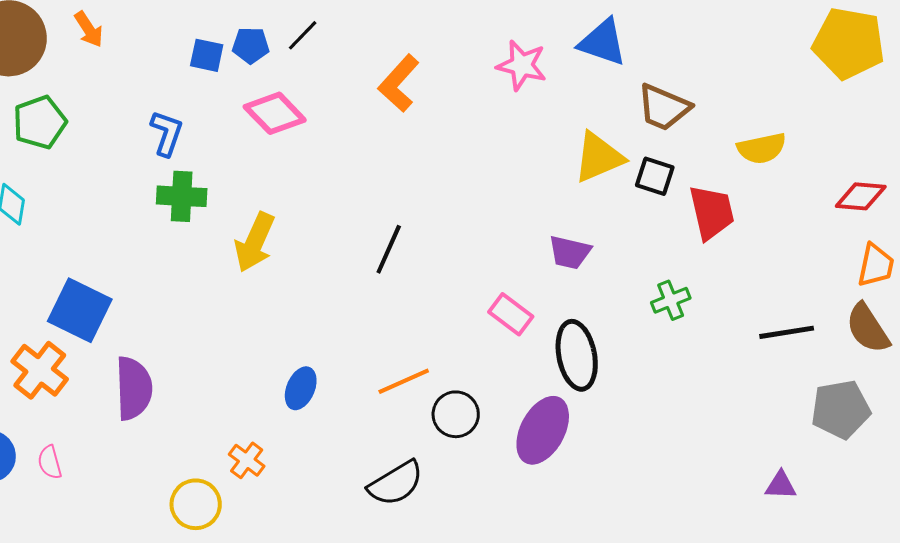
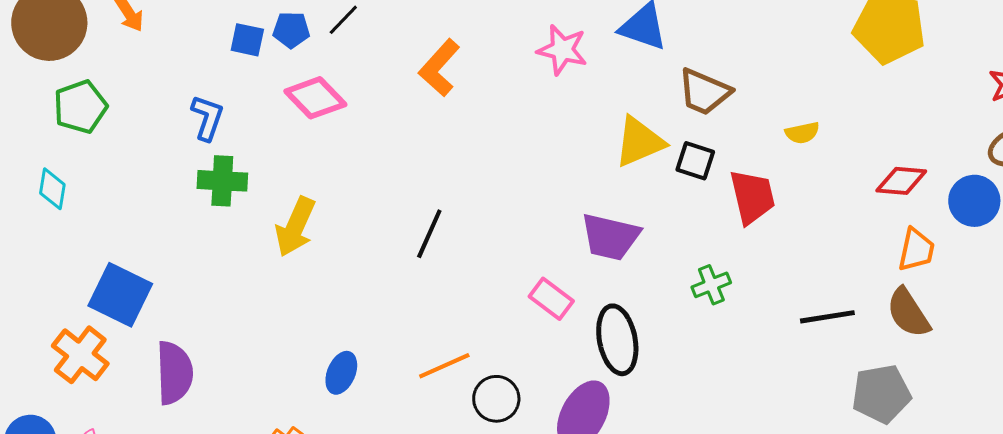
yellow semicircle: (762, 148) -> (802, 133), size x0.7
purple trapezoid: (570, 252) -> (610, 237), size x1.4

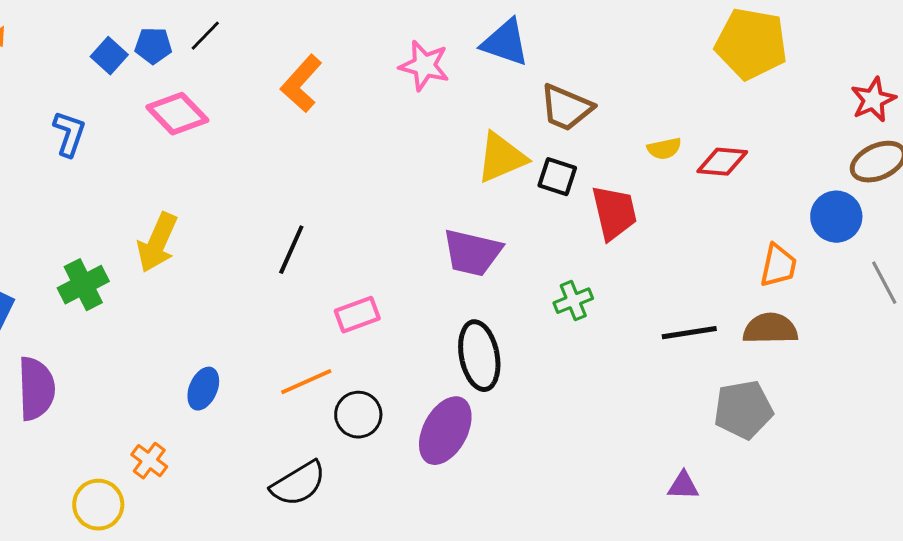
blue square: (247, 40) -> (109, 56), turned 30
green cross: (222, 181) -> (83, 285), moved, turned -30
red diamond: (901, 181) -> (722, 162), moved
pink rectangle: (551, 299) -> (357, 315), moved, turned -57
brown semicircle: (908, 313) -> (770, 329), turned 122

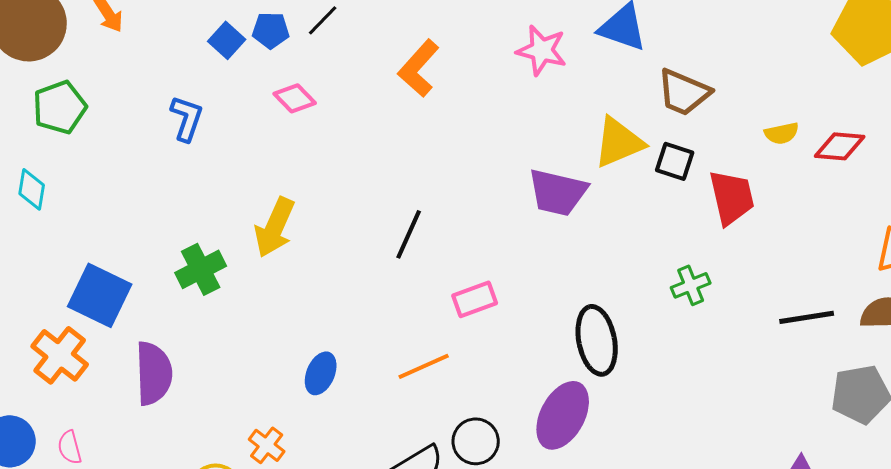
pink diamond: (177, 114) -> (295, 98), size x0.7
purple trapezoid: (472, 253) -> (558, 192), moved
black circle: (358, 415) -> (476, 441), moved

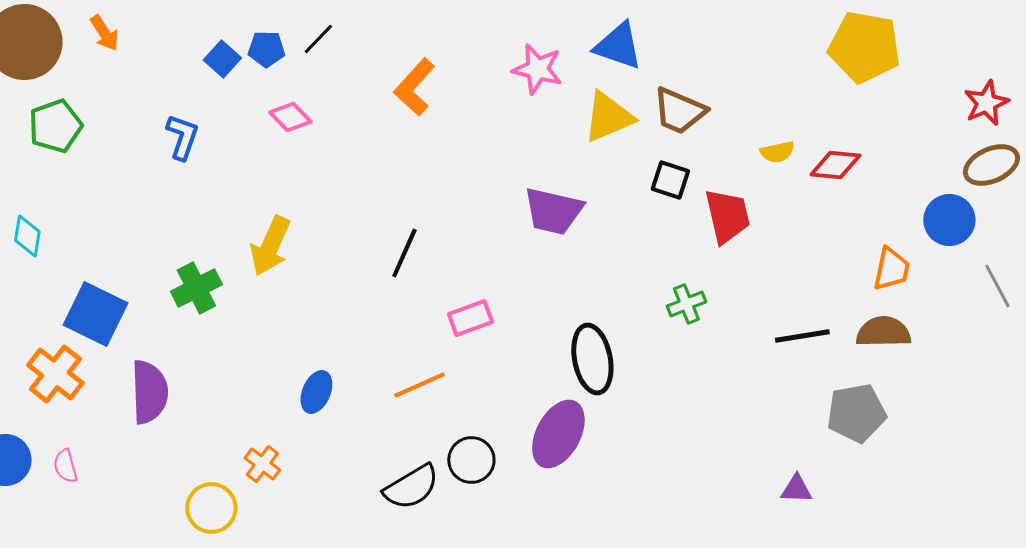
yellow triangle: (619, 142) -> (608, 117), moved
cyan diamond: (32, 189) -> (27, 236), moved

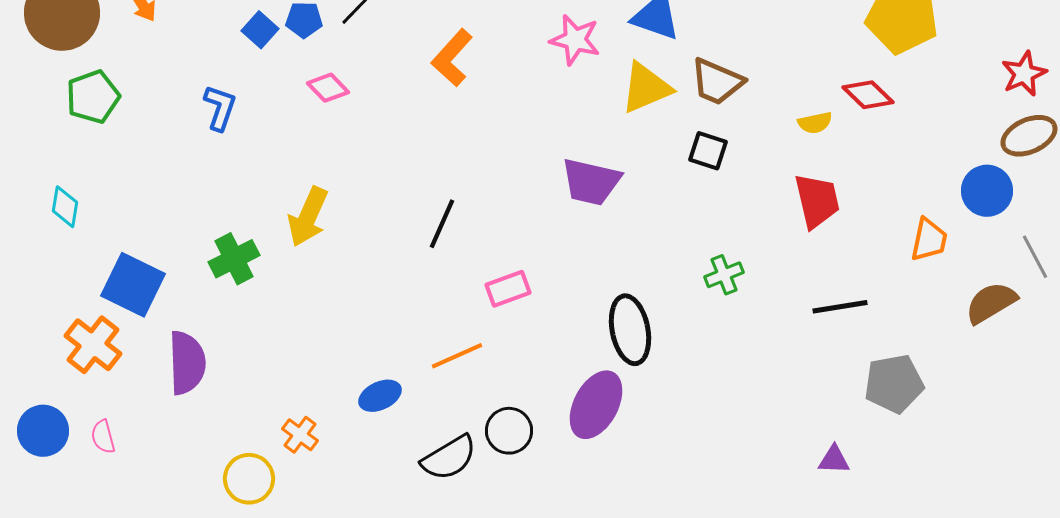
red diamond: (835, 165) -> (868, 95), moved, turned 39
red trapezoid: (727, 216) -> (817, 201), moved
brown semicircle: (883, 332) -> (991, 303), moved, turned -30
blue ellipse: (316, 392) -> (380, 396), moved, turned 42

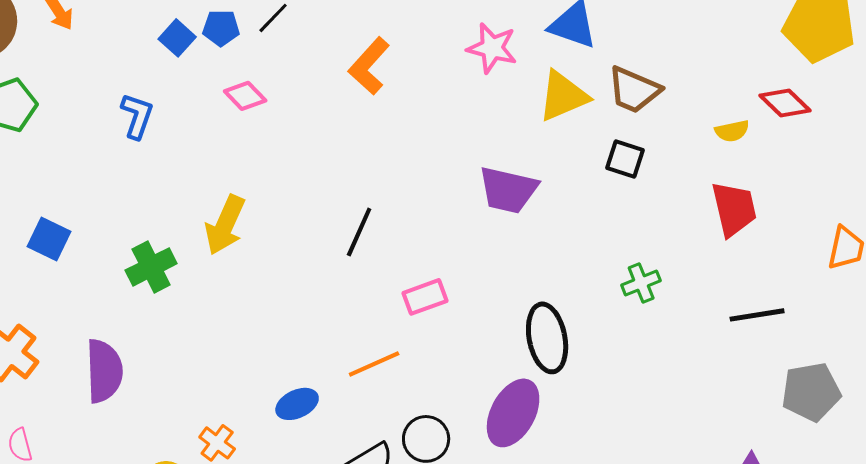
blue square: (133, 285) -> (49, 239), moved, size x0.7

